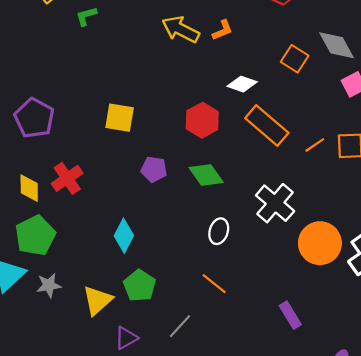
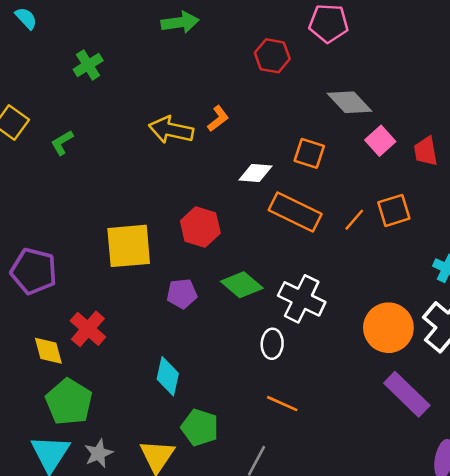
orange square: (295, 59) -> (309, 153), moved
yellow square: (120, 118) -> (129, 246), size x1.4
red hexagon: (202, 120) -> (200, 227), moved
white cross: (275, 203) -> (302, 299), moved
purple rectangle: (290, 315) -> (407, 394), moved, size x1.5

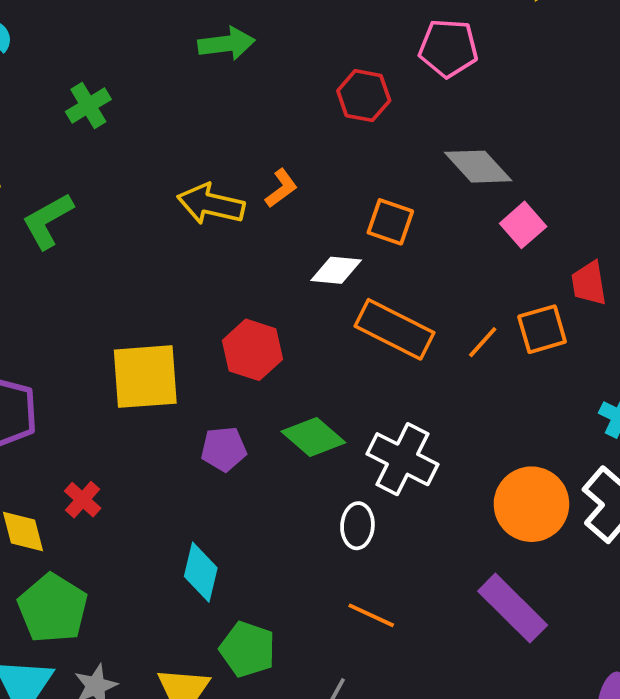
green L-shape: (62, 143) -> (48, 221), size x1.5
red trapezoid: (426, 151) -> (589, 283), moved
orange square: (309, 153) -> (390, 222), moved
red cross: (88, 329) -> (83, 500), size x0.7
purple rectangle: (407, 394) -> (513, 608), moved

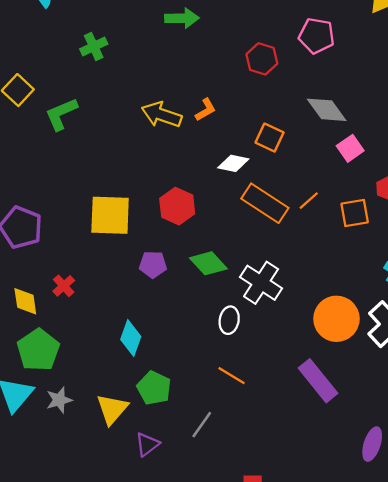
orange line: (483, 342) -> (309, 201), moved

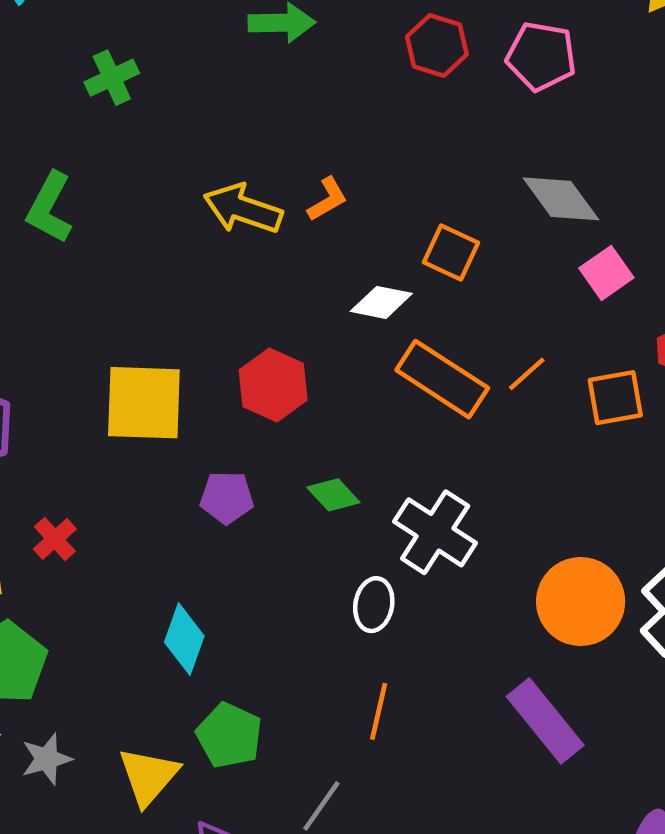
red hexagon: (262, 59) -> (437, 46), moved
green L-shape: (61, 114) -> (50, 208), turned -39
green diamond: (208, 263) -> (333, 495), size x0.7
orange line: (232, 376) -> (379, 711), turned 72

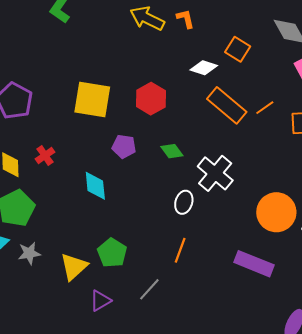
orange L-shape: (328, 199) -> (185, 19), turned -80
cyan diamond: (184, 639) -> (95, 186), moved, turned -32
purple rectangle: (545, 721) -> (254, 264), turned -36

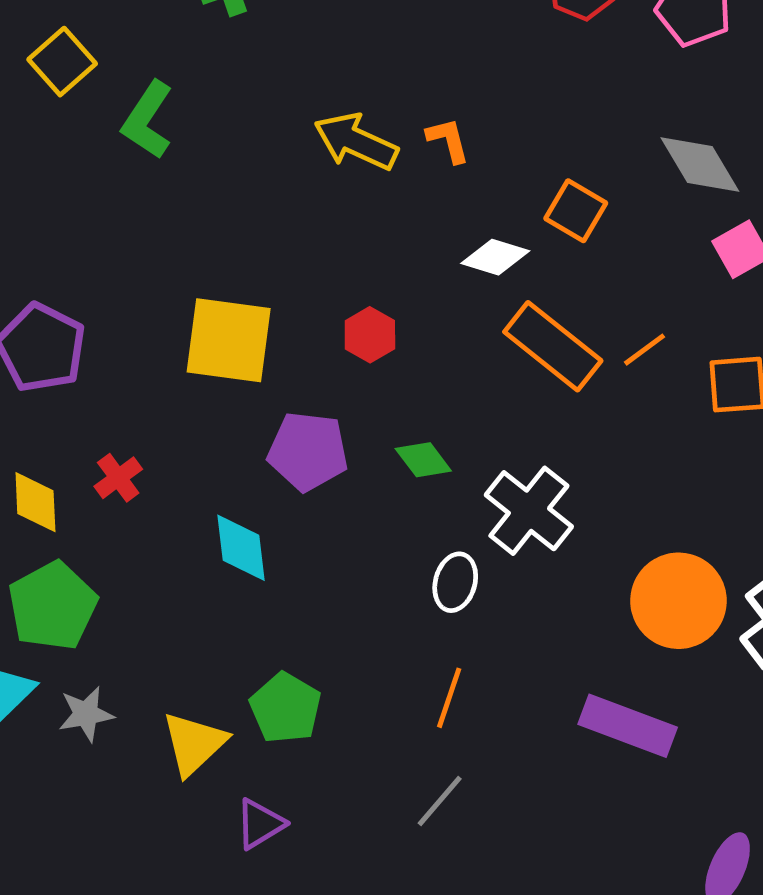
red hexagon: (151, 99) -> (370, 335), size x0.7
purple pentagon: (124, 146) -> (308, 451), size x1.4
gray line: (149, 289) -> (440, 801), moved

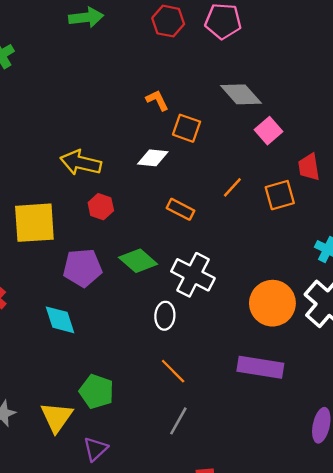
orange L-shape: (448, 140) -> (157, 100), moved
yellow arrow: (356, 142) -> (81, 163), moved
orange rectangle: (553, 346) -> (180, 209), moved, size x0.6
green diamond: (423, 460) -> (138, 261), size x1.4
orange line: (449, 698) -> (173, 371), turned -52

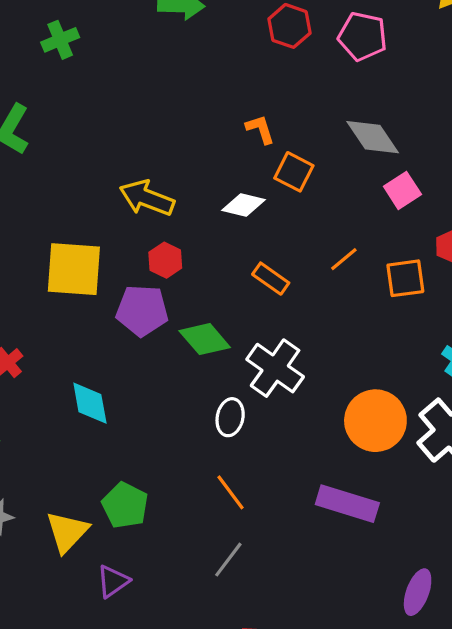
purple pentagon: (83, 268) -> (142, 311), moved

